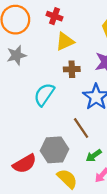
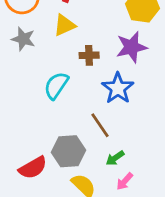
yellow triangle: (65, 42) -> (64, 25), moved
gray star: (16, 55) -> (23, 39), turned 30

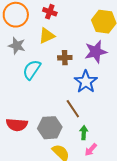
cyan semicircle: (56, 86) -> (32, 70), moved
green arrow: (115, 158) -> (84, 133), turned 128
red semicircle: (33, 168) -> (17, 125), moved, turned 35

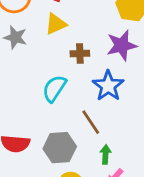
cyan semicircle: (32, 70) -> (54, 88), moved

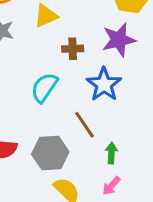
green arrow: (105, 154) -> (111, 153), moved

